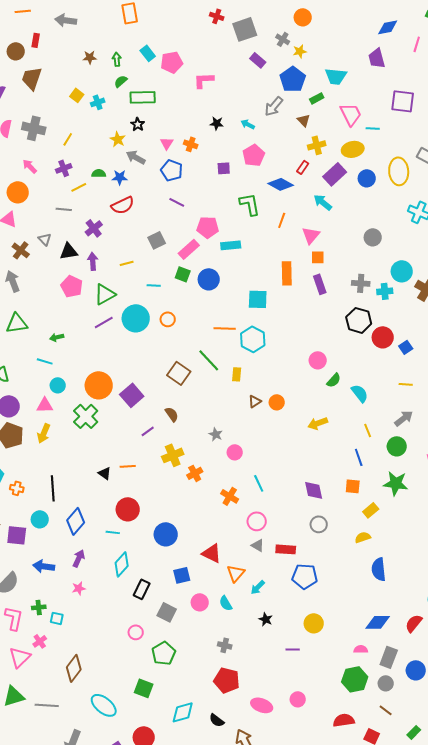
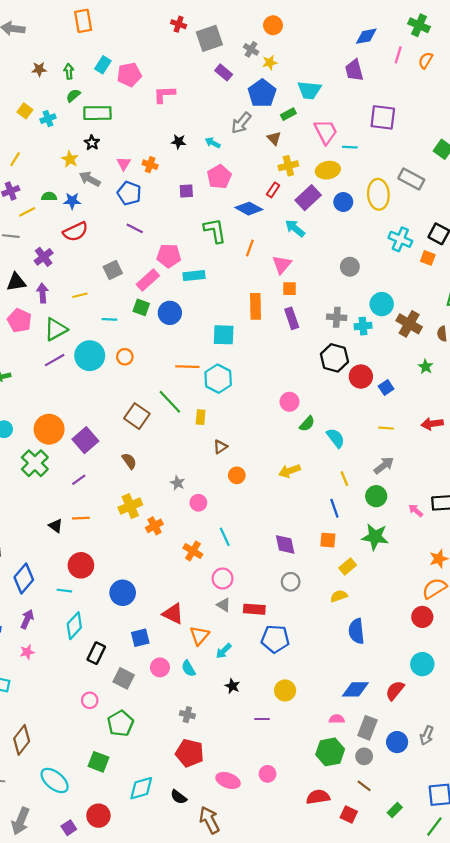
cyan rectangle: (148, 53) -> (103, 65), turned 70
orange circle: (277, 402) -> (237, 475), moved
purple line: (148, 431) -> (79, 480), moved

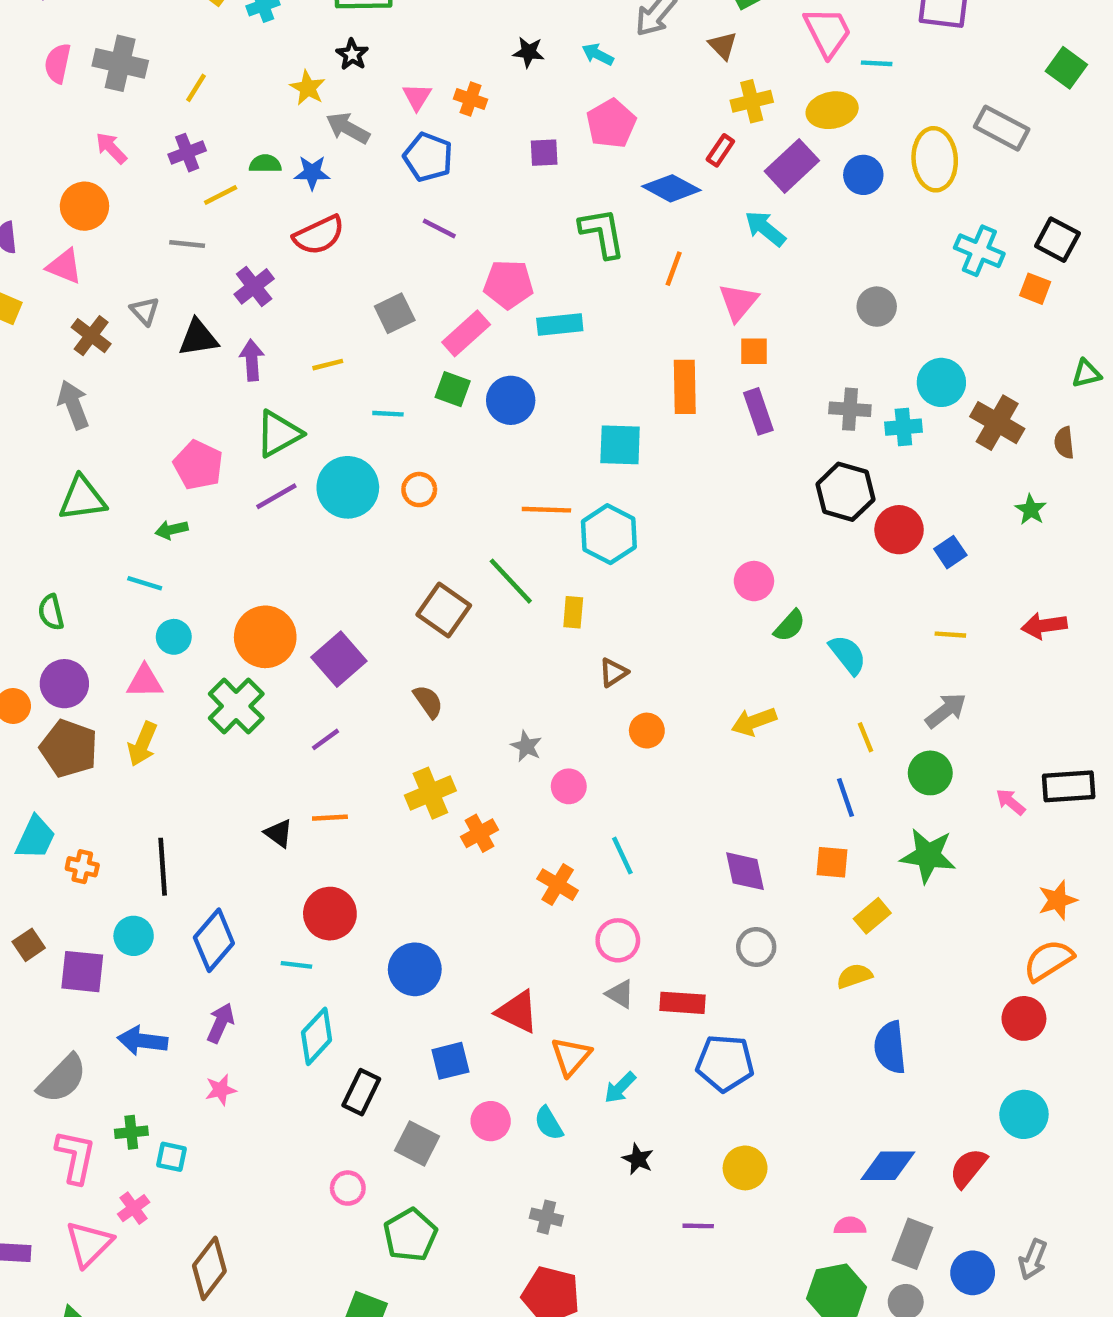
pink pentagon: (19, 321) -> (198, 465), moved

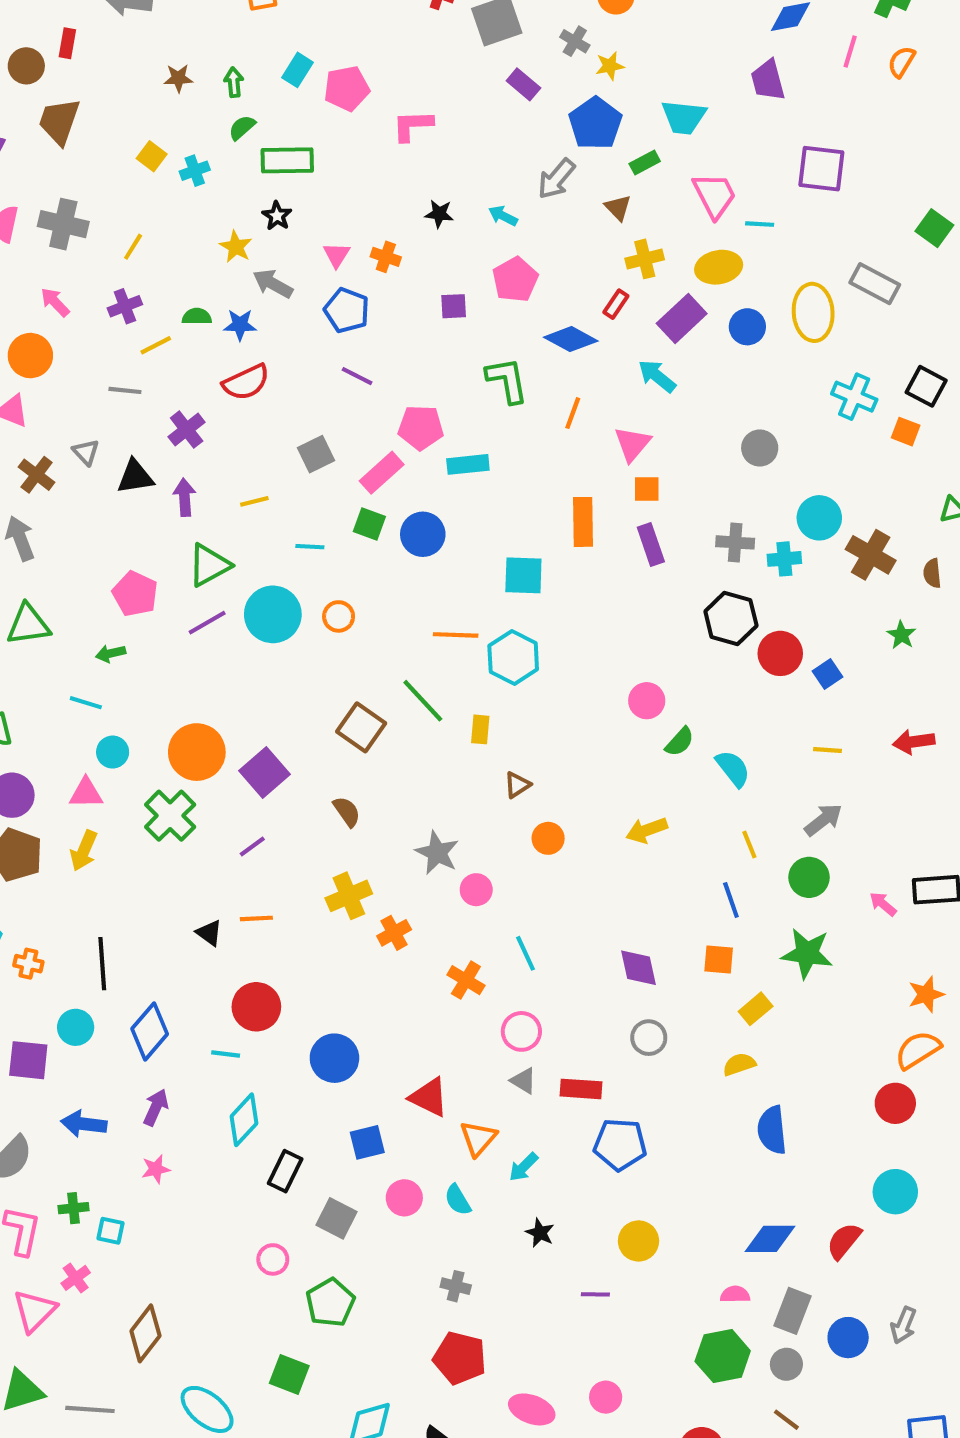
gray star: (526, 746) -> (437, 853), size x1.5

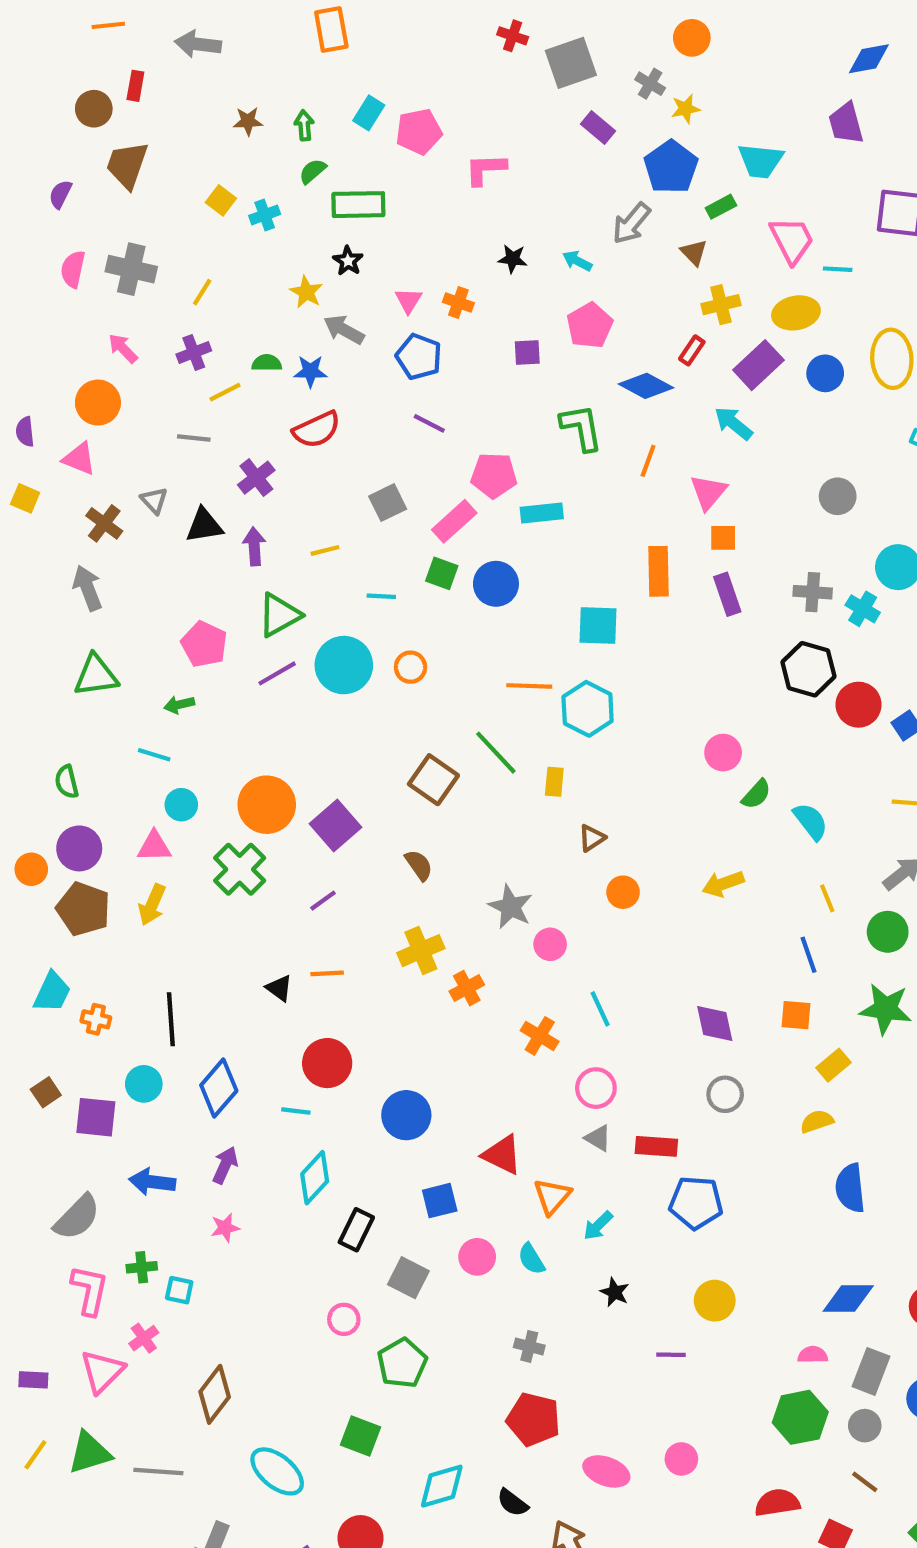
cyan cross: (784, 559) -> (863, 609), turned 36

